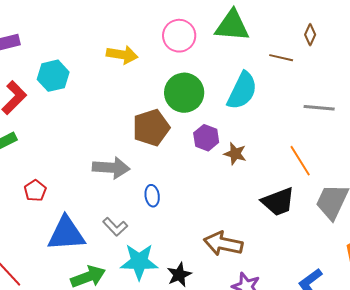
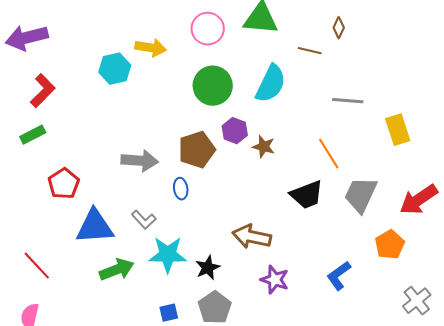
cyan hexagon: (53, 76) -> (115, 69), moved
brown pentagon: (151, 128) -> (197, 150), moved
red pentagon: (35, 191) -> (64, 184), size x1.4

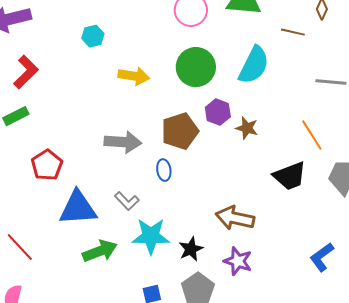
yellow arrow: (151, 48) -> (134, 76), moved
cyan hexagon: (115, 69) -> (93, 36), moved, size x0.7
purple star: (275, 280) -> (238, 261), moved

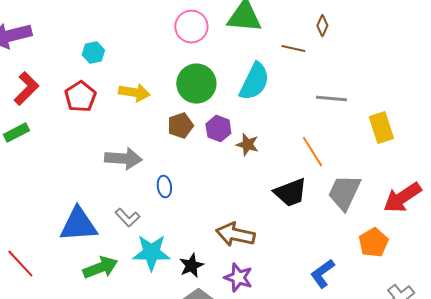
brown pentagon: (180, 131) -> (180, 126), moved, size x0.7
red pentagon: (47, 165) -> (80, 97), moved

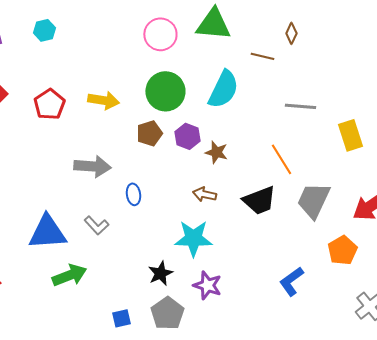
cyan hexagon: (93, 53) -> (44, 30), moved
brown arrow: (235, 235) -> (204, 194), moved, size x0.6
cyan star: (151, 253) -> (193, 238), moved

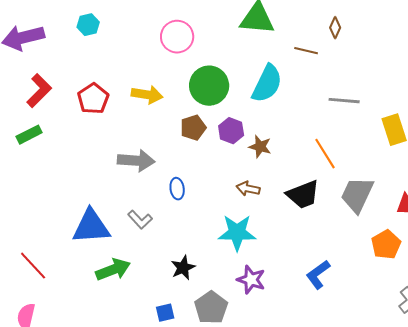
pink circle: (160, 34) -> (177, 37), moved
black star: (160, 273) -> (183, 268), moved
blue L-shape: (291, 281) -> (318, 275), moved

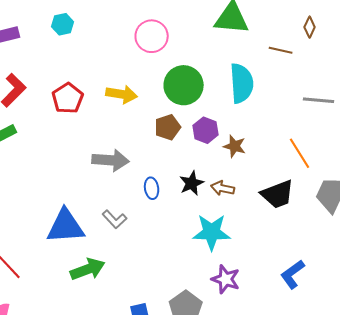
cyan semicircle: (267, 84) -> (242, 83), turned -30
black star: (183, 268) -> (192, 183), moved

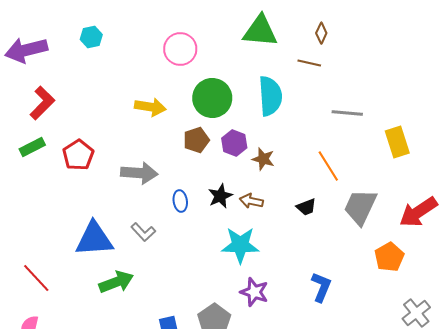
brown diamond: (310, 27) -> (321, 33), moved
red pentagon: (68, 98) -> (78, 155), moved
black trapezoid: (278, 194) -> (306, 207), size x0.6
blue L-shape: (293, 274) -> (321, 287), turned 148

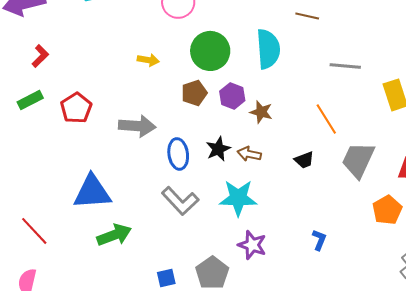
red L-shape: (42, 103) -> (40, 56), size x0.7
yellow arrow: (150, 107) -> (148, 60), size x0.7
blue ellipse: (180, 201) -> (178, 154), size x1.4
gray L-shape: (143, 232) -> (180, 201), moved, size x1.5
blue L-shape: (321, 287) -> (319, 240), size x0.7

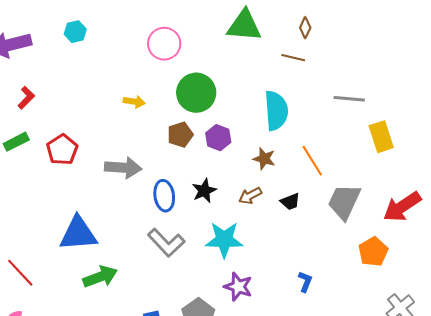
cyan semicircle: (268, 49) -> (276, 111), moved
gray line: (345, 66) -> (349, 99), moved
brown star: (261, 112) -> (264, 159), moved
brown arrow: (249, 154) -> (250, 196), moved, turned -40

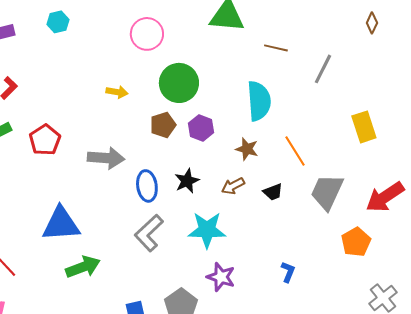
brown diamond: (305, 28) -> (372, 23), moved
gray line: (349, 99) -> (323, 69), moved, turned -68
gray L-shape: (166, 243) -> (149, 233), turned 90

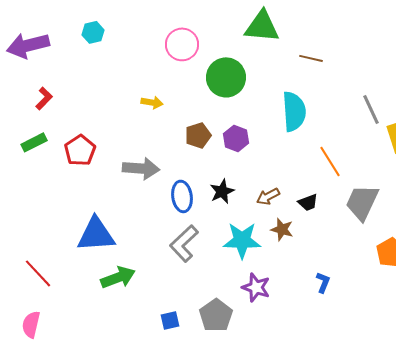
gray line: (323, 69) -> (371, 109), moved, turned -52
green circle: (179, 83) -> (226, 77), moved
brown star: (247, 149) -> (282, 229), moved

